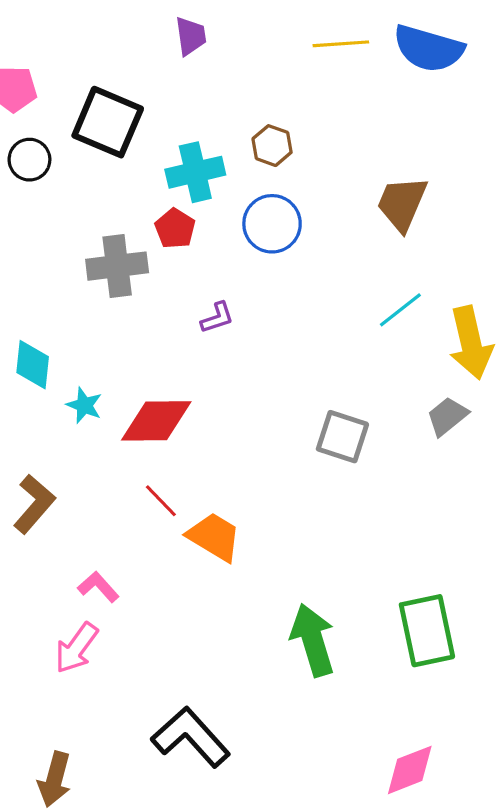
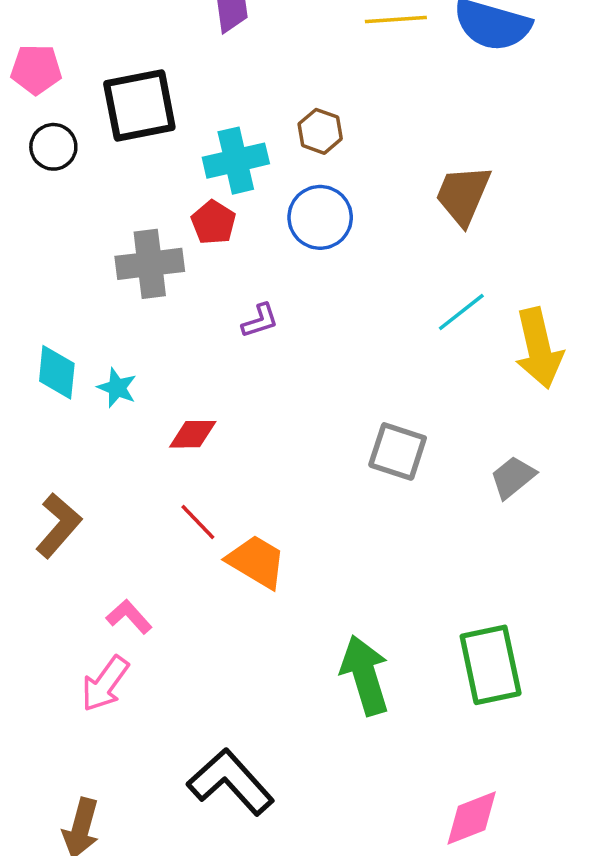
black square: (108, 122) -> (139, 106), turned -34
cyan star: (84, 405) -> (117, 388), moved
gray trapezoid: (447, 416) -> (513, 477), moved
red diamond: (156, 421) -> (193, 434), size x0.6

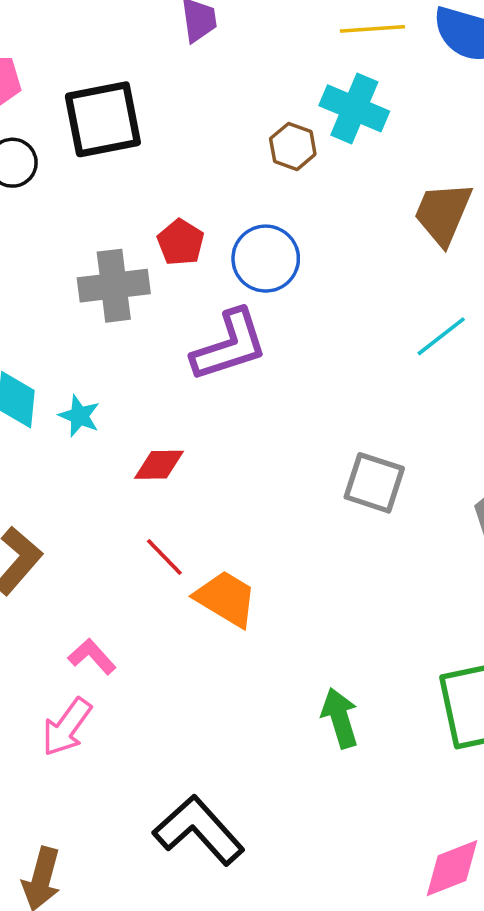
cyan cross: (236, 161) -> (354, 108), moved, turned 36
blue circle: (320, 217) -> (266, 259), moved
purple L-shape: (260, 321) -> (230, 345), size x2.0
green arrow: (365, 675) -> (340, 718), size x0.7

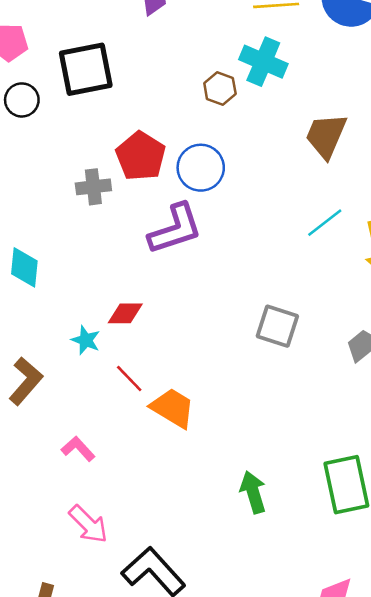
red pentagon: (181, 242) -> (141, 156), size x1.5
gray cross: (114, 286) -> (93, 187), size x0.7
cyan star: (79, 416) -> (86, 340), moved
pink arrow: (67, 727) -> (88, 524), moved, turned -81

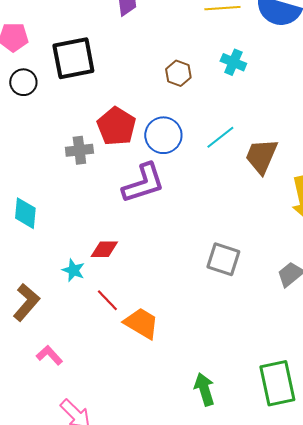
cyan cross: (263, 62) -> (233, 62), moved, size x0.7
brown trapezoid: (326, 136) -> (261, 156), moved
cyan line: (325, 223) -> (220, 137), moved
pink L-shape: (78, 449) -> (49, 355), moved

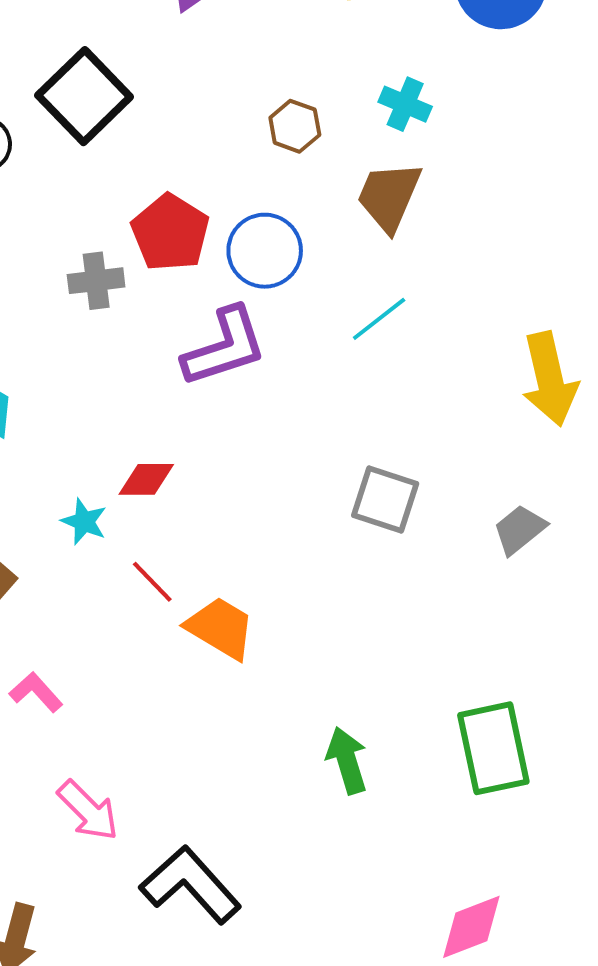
black square: (73, 58) -> (84, 96), turned -33
cyan line: (220, 137) -> (379, 319), moved
brown trapezoid: (261, 156) -> (389, 196), moved

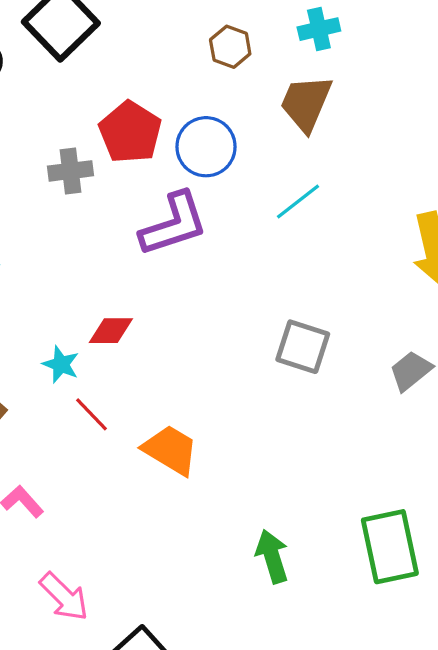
cyan cross: (405, 104) -> (319, 29), turned -36
red line: (152, 582) -> (91, 414), moved

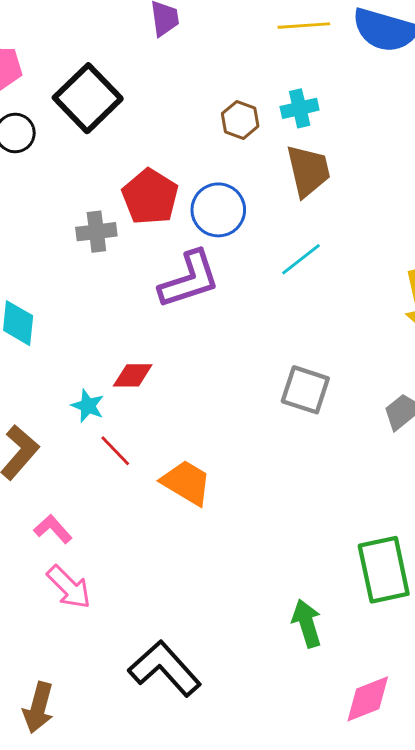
cyan cross: (319, 29) -> (300, 108), moved
brown trapezoid: (306, 103) -> (308, 171), turned 144
green arrow: (272, 556) -> (307, 623), moved
pink arrow: (64, 597) -> (69, 587), moved

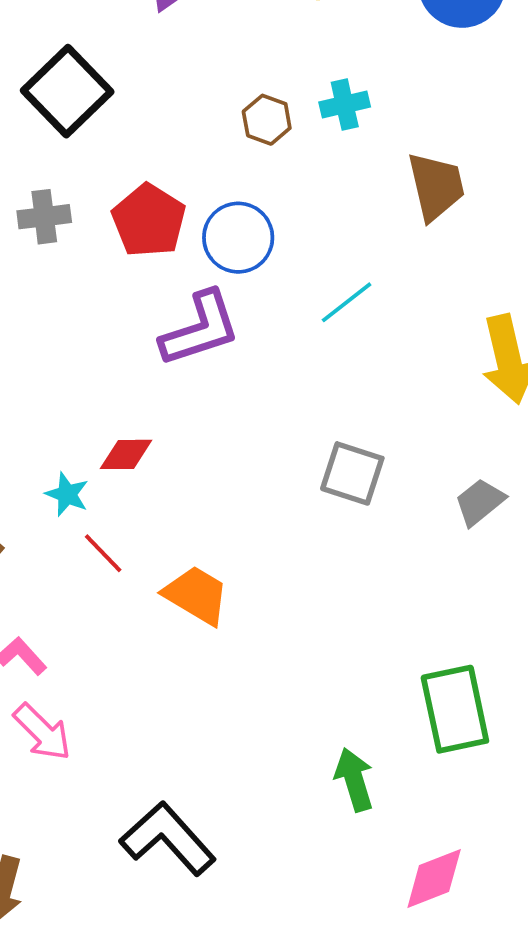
brown trapezoid: (308, 171) -> (436, 186), moved
gray cross: (96, 232) -> (44, 217), moved

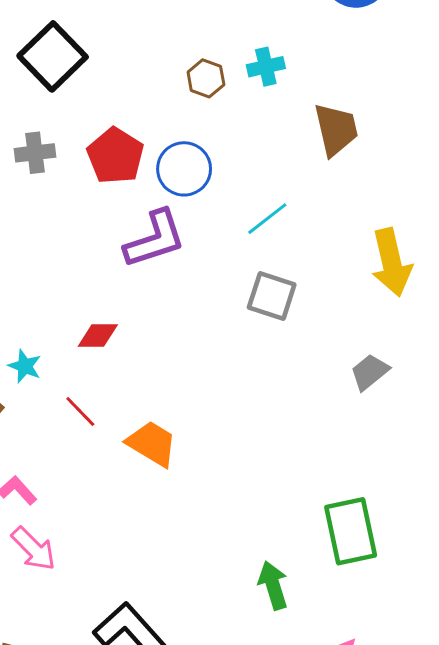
gray square: (352, 473) -> (272, 296), moved
cyan star: (67, 494) -> (25, 366), moved

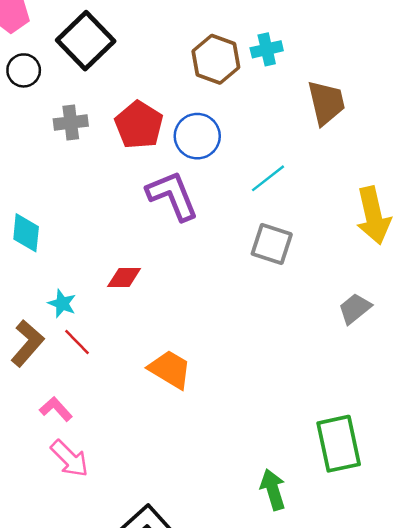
brown hexagon: (206, 78) -> (216, 59), size x1.5
purple L-shape: (155, 239) -> (172, 196), turned -94
red line: (80, 411) -> (77, 342), moved

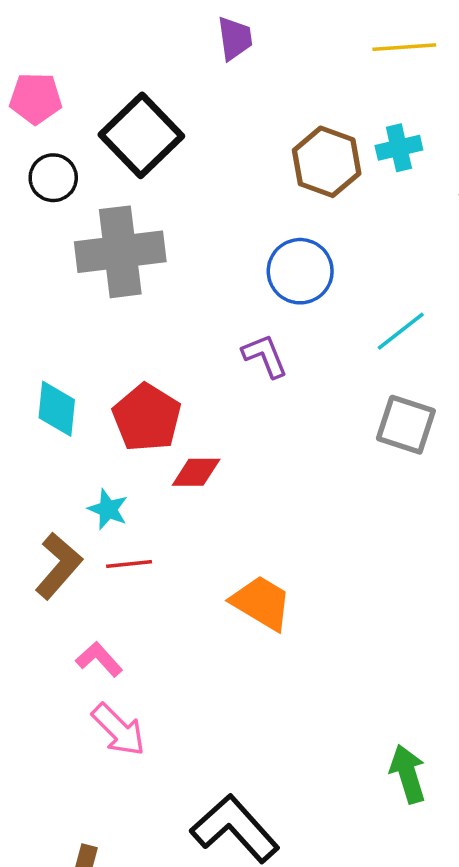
gray cross: (71, 122) -> (120, 252), size x1.8
red pentagon: (139, 125) -> (147, 418), moved
purple L-shape: (172, 196) -> (265, 356), size x0.6
red line: (77, 342) -> (129, 564), turned -52

